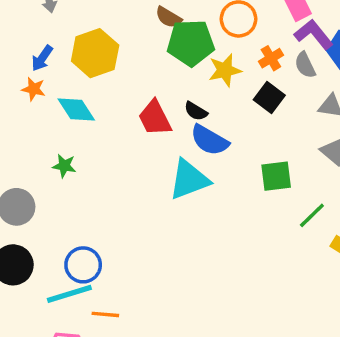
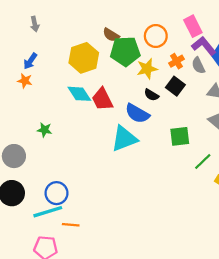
yellow hexagon: (95, 53) -> (84, 58), moved
cyan diamond: (76, 109) -> (79, 94), moved
black semicircle: (196, 111) -> (151, 95), moved

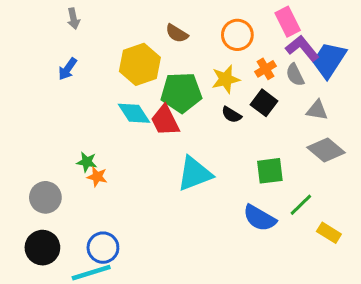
green pentagon: (125, 51) -> (181, 93), moved
orange star: (25, 81) -> (97, 177), moved
blue semicircle: (137, 113) -> (260, 218), moved

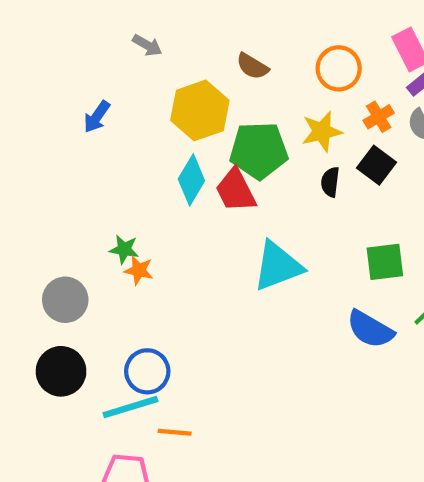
gray arrow: (73, 19) -> (147, 45), moved, turned -48
cyan diamond: (134, 113) -> (191, 180), turned 64
black semicircle: (231, 115) -> (330, 182), turned 66

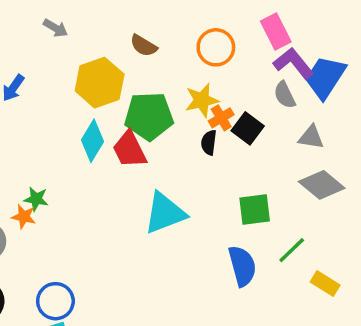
orange cross: (379, 117) -> (221, 118), moved
orange star: (139, 270) -> (24, 217), moved
blue semicircle: (370, 329) -> (242, 266), turned -135

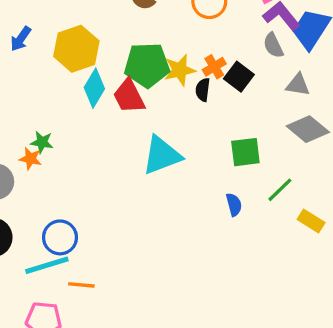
yellow hexagon: (100, 83) -> (76, 49), moved
yellow star: (202, 100) -> (180, 70), moved
blue semicircle: (242, 266) -> (234, 205), size x0.6

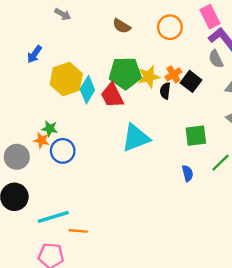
yellow hexagon: (76, 49) -> (66, 79), moved
blue circle: (60, 237) -> (63, 151), moved

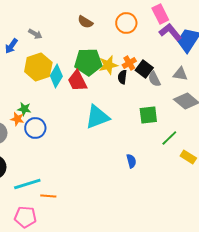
gray arrow: (63, 14) -> (35, 34), moved
gray semicircle: (216, 59) -> (154, 79), moved
blue semicircle: (188, 173) -> (131, 161), moved

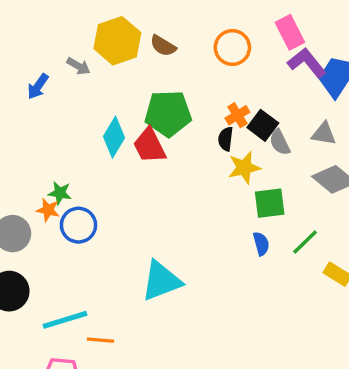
yellow star: (108, 65) -> (244, 168), moved
yellow hexagon: (38, 67) -> (117, 41), moved
cyan triangle: (97, 117) -> (161, 281), moved
blue semicircle: (131, 161) -> (261, 244), moved

